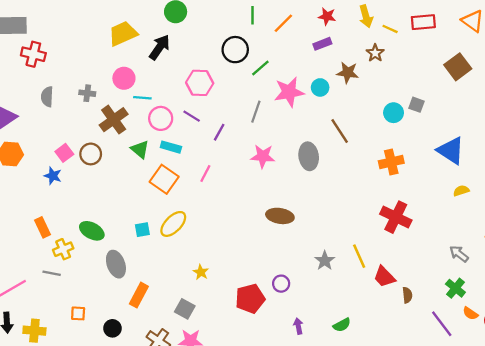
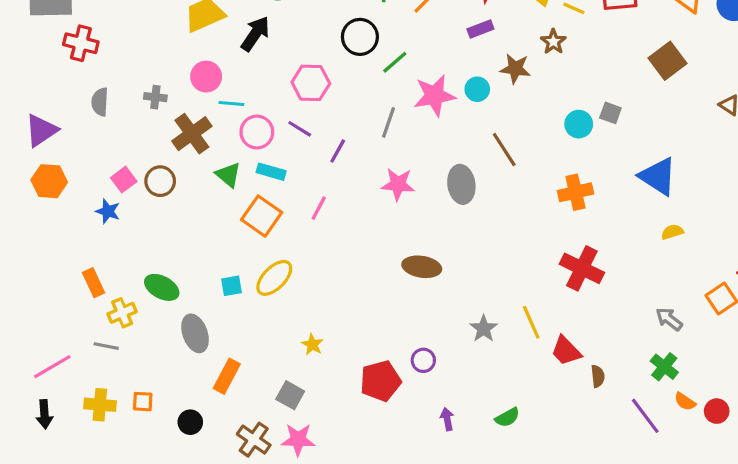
yellow cross: (34, 331) -> (100, 405), moved

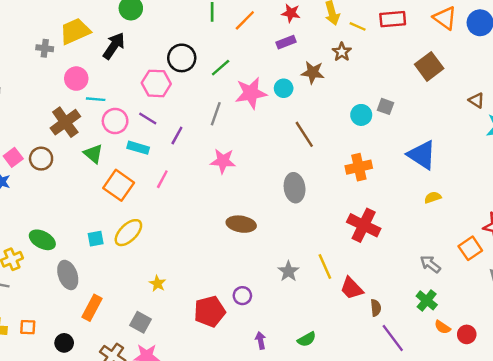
black circle: (360, 37) -> (182, 58), moved
gray cross: (155, 97) -> (45, 48), moved
cyan rectangle: (271, 172) -> (138, 148), moved
gray ellipse: (461, 184) -> (295, 188), moved
purple line: (645, 416) -> (393, 338), moved

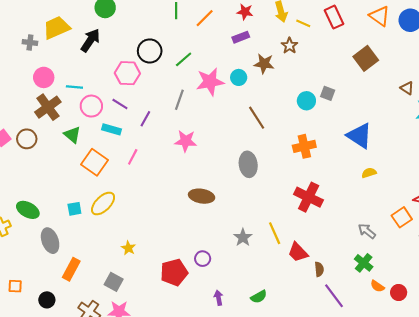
red rectangle: (393, 19) -> (334, 17), turned 70
pink circle: (76, 79) -> (44, 77), moved

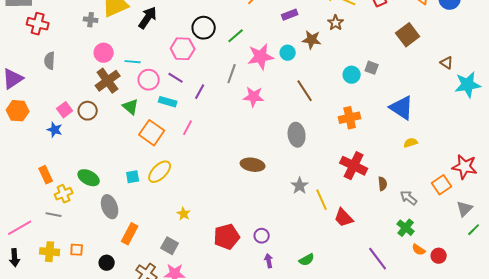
pink star: (186, 141) -> (254, 97), moved
gray star: (243, 237) -> (300, 186), moved
purple circle: (203, 259) -> (262, 236), moved
brown semicircle: (319, 269) -> (383, 184), moved

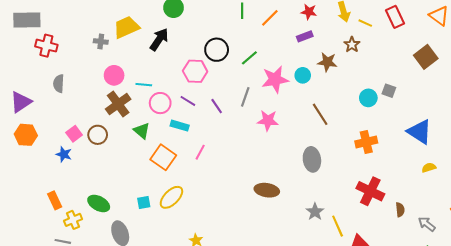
purple line: (200, 92) -> (217, 106), moved, turned -63

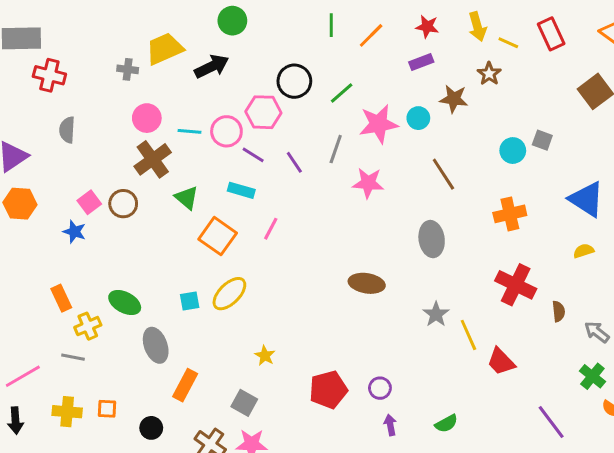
black arrow: (159, 39) -> (212, 66), turned 30
pink circle: (160, 103) -> (226, 131), moved
yellow semicircle: (429, 168) -> (584, 251), moved

